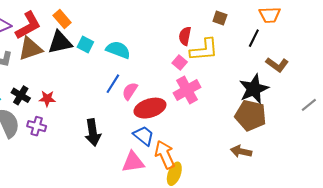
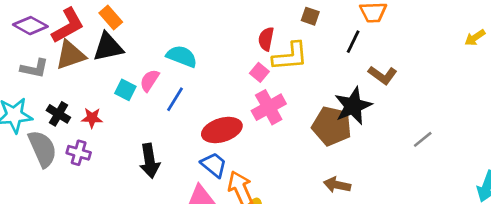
cyan square: (85, 44) -> (125, 90), moved
pink semicircle: (130, 91) -> (150, 80), moved
gray line: (309, 105) -> (423, 139), moved
brown pentagon: (251, 115) -> (332, 126), moved

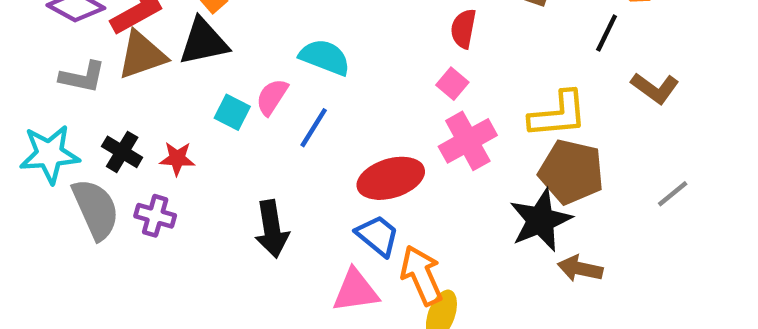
yellow L-shape: (290, 56) -> (558, 114), moved
black star: (353, 106) -> (541, 220), moved
gray line: (423, 139) -> (673, 194), moved

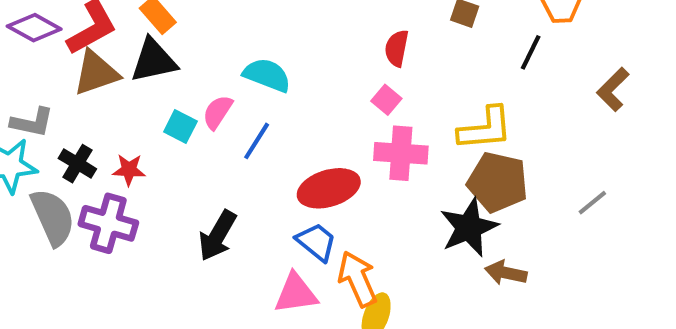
gray L-shape: (82, 77) -> (32, 122), moved
brown L-shape: (655, 88) -> (613, 89), moved, turned 99
pink cross: (468, 141) -> (401, 153), turned 33
purple cross: (155, 216) -> (108, 223), size x1.5
black arrow: (272, 229) -> (218, 236), turned 39

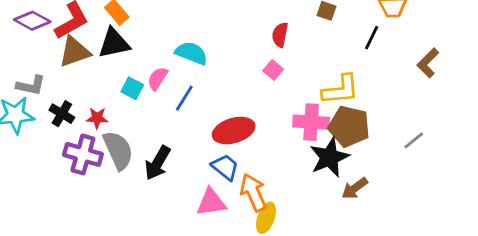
pink cross: (401, 153) -> (311, 122), moved
gray semicircle: (53, 217) -> (118, 150), moved
brown arrow: (506, 273) -> (355, 188), turned -48

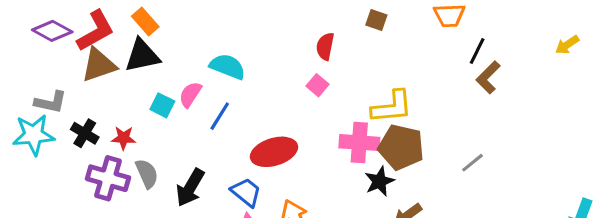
black line: (372, 38) -> (477, 51), moved
gray semicircle: (118, 150) -> (147, 174), size x0.7
black star: (329, 157) -> (379, 181), size x0.7
blue trapezoid: (225, 167) -> (246, 192), moved

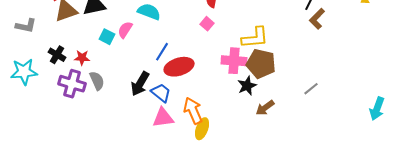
gray L-shape: (51, 102) -> (26, 26), moved
blue line: (220, 116) -> (162, 52), moved
cyan star: (34, 135) -> (24, 72), moved
gray line: (473, 163) -> (311, 89), moved
black arrow: (190, 188) -> (140, 84), moved

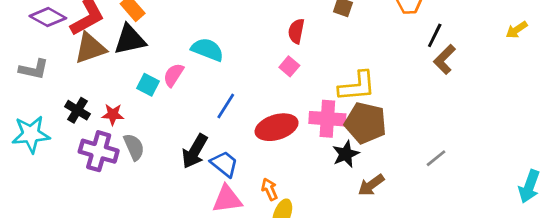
red ellipse: (179, 67) -> (277, 127), moved
orange arrow: (193, 111) -> (269, 189), size x0.6

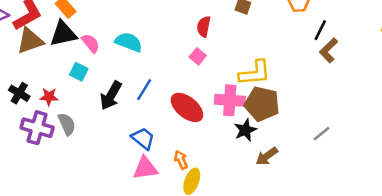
pink semicircle: (173, 75) -> (91, 43), moved, turned 108
red ellipse: (277, 127) -> (187, 107), turned 56
black arrow: (195, 151) -> (111, 96), moved

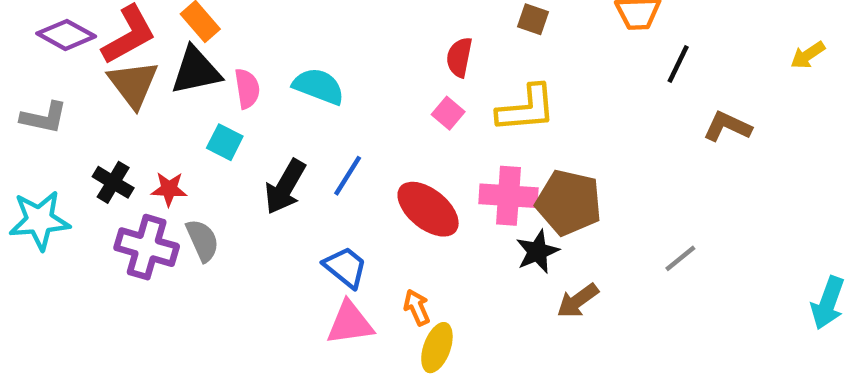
brown triangle: (30, 41) -> (133, 84), turned -48
pink semicircle: (91, 43) -> (247, 89), turned 30
brown L-shape: (329, 50) -> (727, 127), moved, turned 70
yellow L-shape: (255, 73) -> (526, 109), moved

